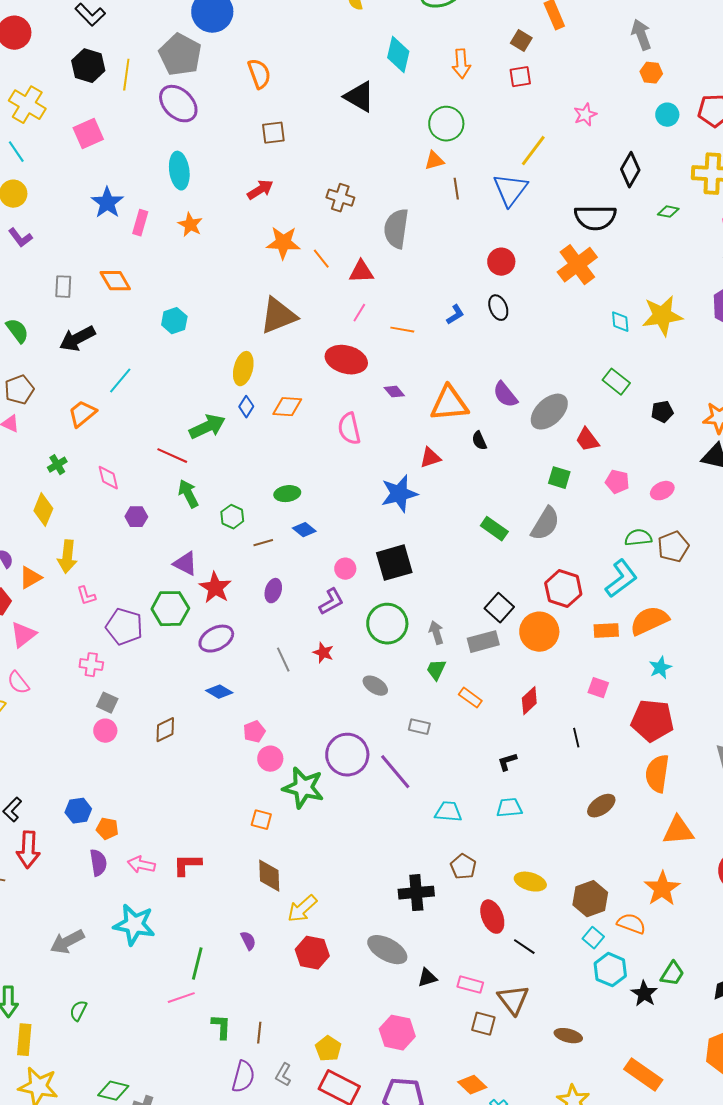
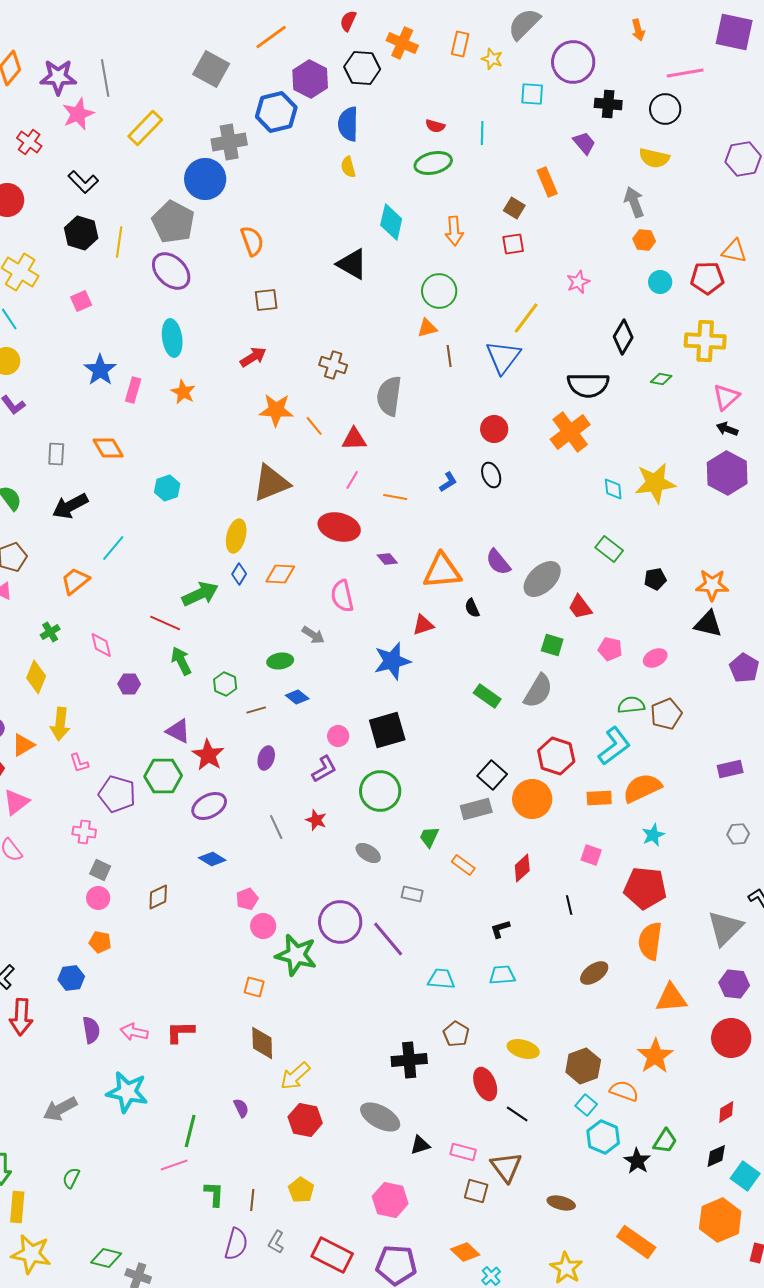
pink square: (88, 134) -> (81, 301), size x0.7
gray arrow: (436, 633) -> (313, 635), moved, turned 140
orange pentagon: (107, 829) -> (100, 942), moved
yellow pentagon: (328, 1049) -> (301, 1190), moved

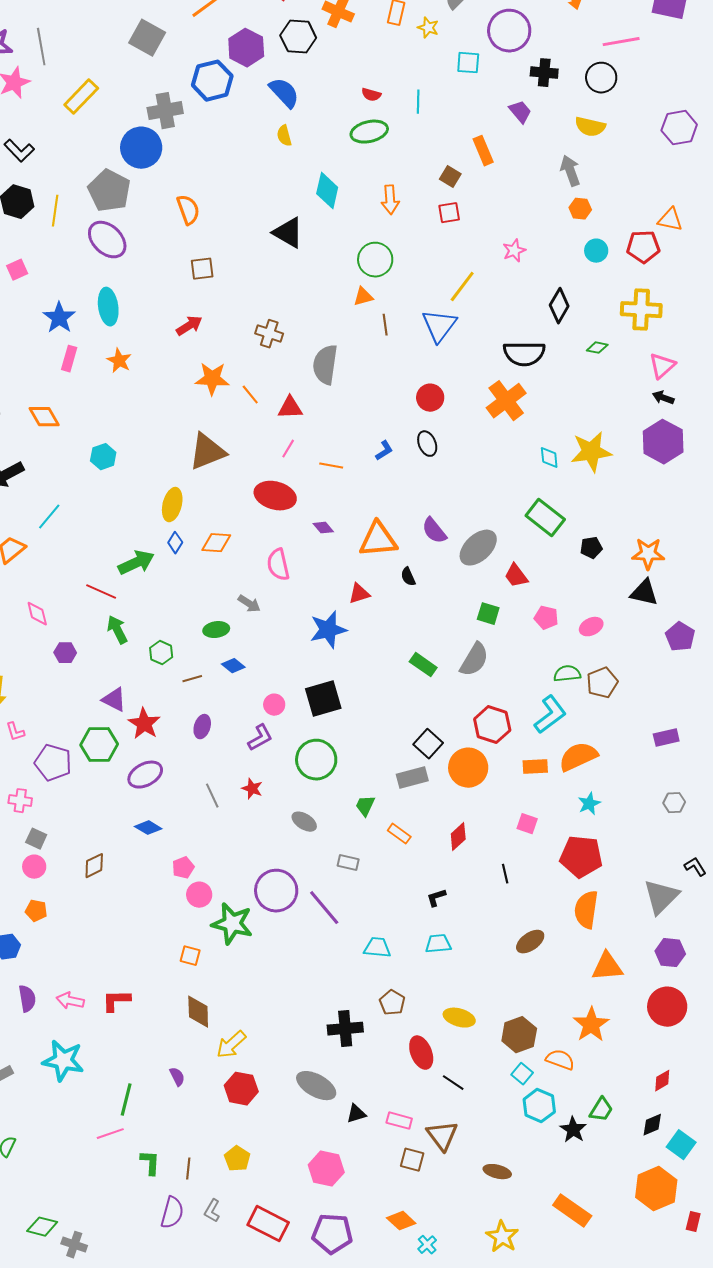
blue semicircle: (348, 124) -> (284, 93), turned 136
blue star: (100, 370) -> (59, 318), moved
green rectangle: (609, 549) -> (545, 518), size x1.4

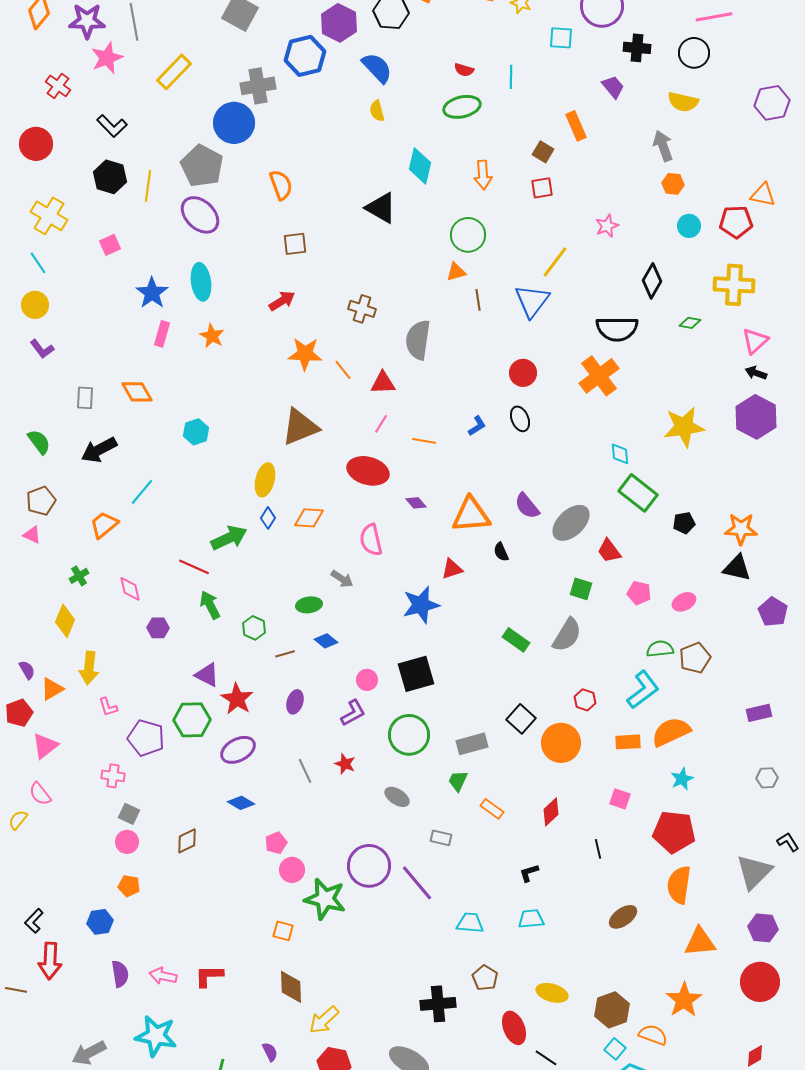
cyan diamond: (549, 458) -> (620, 454), moved
red hexagon: (492, 725) -> (585, 700), size x0.6
gray rectangle: (412, 778) -> (472, 744), moved

